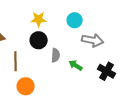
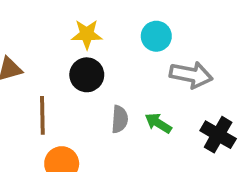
gray semicircle: (56, 55) -> (120, 119), moved

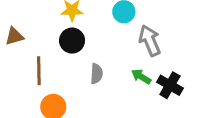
gray arrow: (191, 75) -> (150, 41), turned -124
green arrow: (158, 123) -> (141, 77), moved

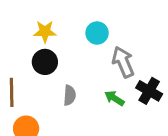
black cross: (170, 85) -> (149, 91), moved

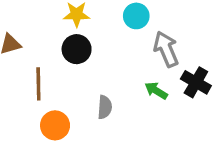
gray semicircle: (70, 95) -> (105, 107), moved

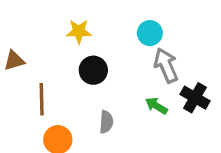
cyan circle: (136, 16) -> (150, 33), moved
black circle: (77, 49) -> (93, 70), moved

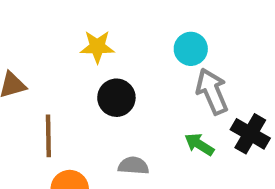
gray semicircle: (106, 122) -> (133, 166), turned -90

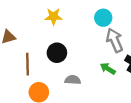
black circle: (116, 98) -> (57, 53), moved

